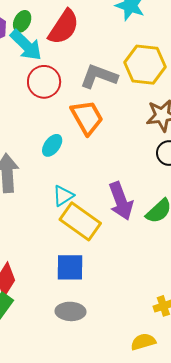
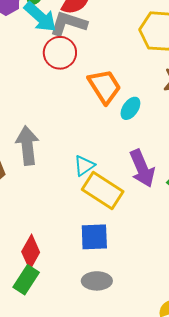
gray L-shape: (99, 76) -> (68, 23), moved
cyan ellipse: (52, 145) -> (130, 108), moved

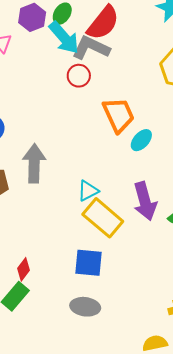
red circle: (60, 53) -> (79, 76), size x0.7
red diamond: (31, 252) -> (23, 269), size x0.7

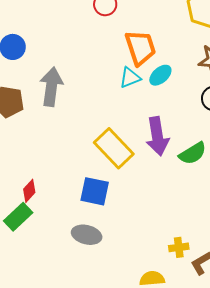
cyan triangle: (88, 191) -> (130, 78), moved

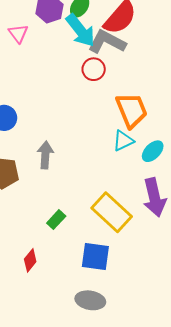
cyan ellipse: (160, 75) -> (153, 151), moved
gray arrow: (51, 87) -> (45, 155), size x0.7
green rectangle: (18, 217) -> (56, 220), moved, size x0.7

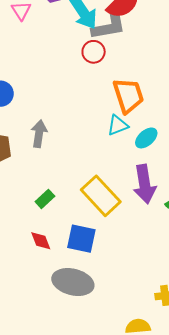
gray L-shape: (107, 42) -> (109, 25), turned 138
red diamond: (30, 260) -> (41, 241), moved, turned -65
gray ellipse: (90, 300) -> (73, 282), size x1.4

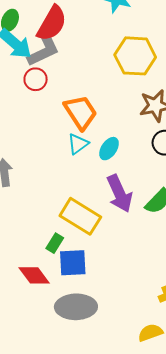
green rectangle: (45, 199) -> (55, 243), moved
red diamond: (41, 241) -> (34, 275), size x1.4

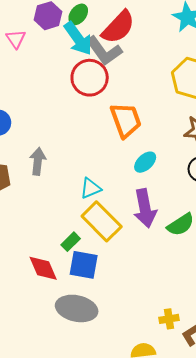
gray L-shape: (43, 50) -> (104, 51), turned 66
red circle: (36, 79) -> (90, 78), size x1.6
cyan triangle: (78, 144) -> (91, 188), moved

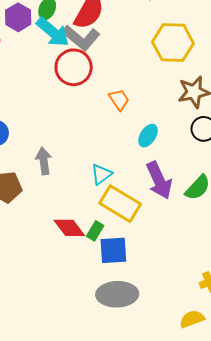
orange trapezoid: (126, 120) -> (119, 100), size x0.6
red diamond: (43, 268) -> (69, 228), moved

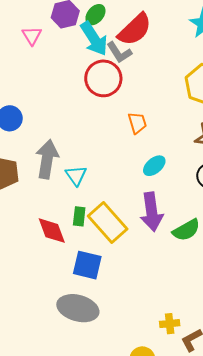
gray L-shape: (81, 38) -> (119, 52), size x0.7
gray arrow: (44, 161) -> (47, 159), size x1.4
cyan triangle: (101, 174) -> (76, 176), moved, turned -45
green rectangle: (95, 231) -> (79, 216), moved, turned -42

